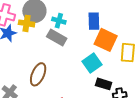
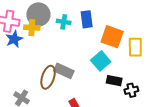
blue rectangle: (94, 21) -> (87, 19), moved
gray rectangle: (57, 38) -> (64, 71), moved

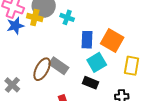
blue rectangle: (87, 19) -> (87, 40), moved
yellow rectangle: (135, 47) -> (132, 66), moved
black rectangle: (114, 81) -> (91, 83), moved

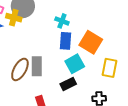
cyan cross: (67, 17) -> (62, 21), moved
gray rectangle: (59, 66) -> (37, 66), turned 54
black rectangle: (91, 83) -> (68, 84), turned -49

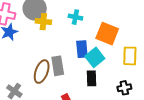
yellow cross: (14, 18) -> (43, 22), moved
blue rectangle: (66, 41) -> (82, 49), moved
black rectangle: (68, 84) -> (91, 78), turned -56

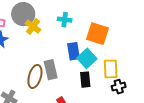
yellow cross: (43, 22) -> (33, 27), turned 35
yellow rectangle: (130, 56) -> (111, 69), moved

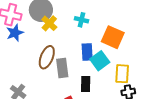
brown ellipse: (35, 76) -> (47, 57), moved
black rectangle: (85, 80) -> (86, 84), moved

